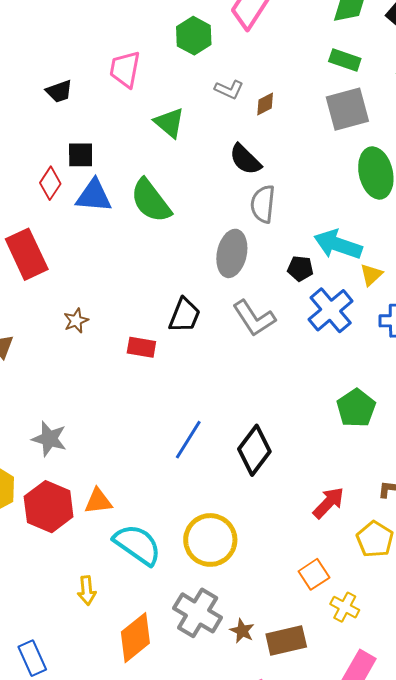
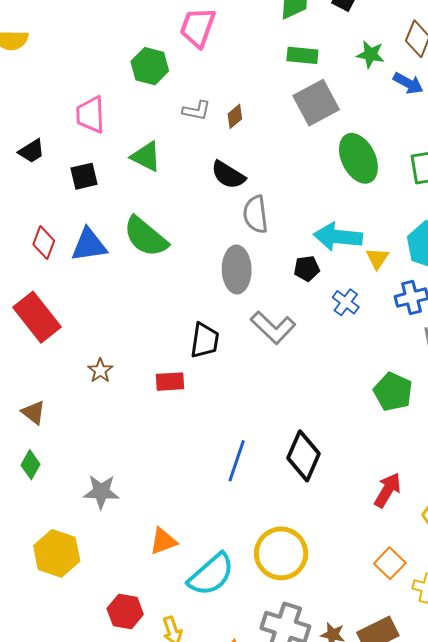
black square: (81, 155) -> (84, 176), moved
blue cross: (331, 310) -> (346, 302), size x0.6
red hexagon: (49, 507) -> (125, 611), moved, size x0.7
cyan semicircle: (137, 545) -> (211, 574), turned 117

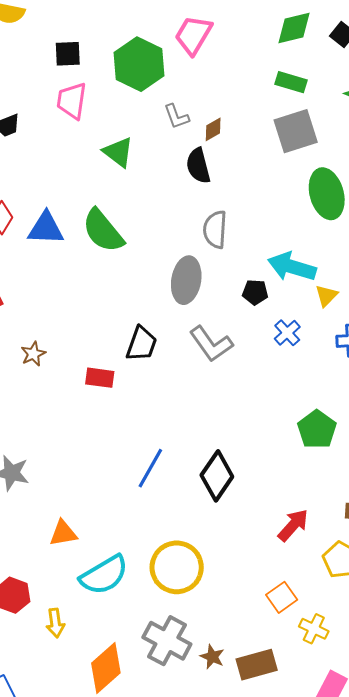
green hexagon: (150, 66) -> (139, 64), size x1.4
gray L-shape: (196, 111) -> (176, 116), turned 48
black semicircle: (228, 175) -> (198, 166), moved, turned 33
black square: (84, 176) -> (68, 54), moved

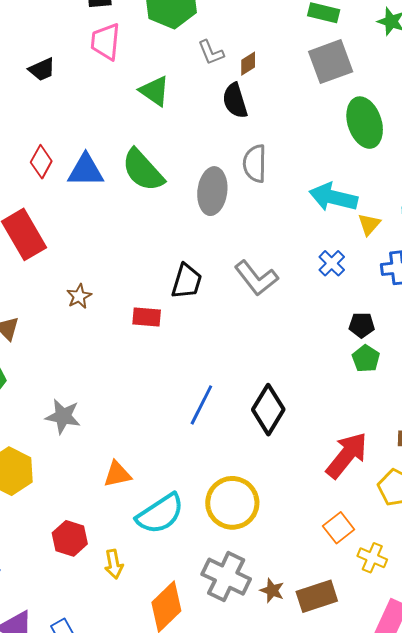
gray ellipse: (186, 280) -> (212, 191), moved
black pentagon: (255, 292) -> (362, 325), moved
green pentagon: (317, 429) -> (366, 359), size x0.7
red arrow: (293, 525) -> (347, 455), size x1.4

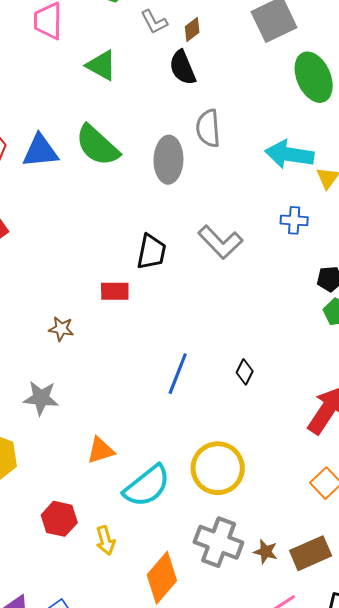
blue cross: (332, 263) -> (294, 220), turned -36
brown star: (79, 296) -> (61, 329), moved, turned -30
black diamond: (268, 410) -> (245, 372), size x0.5

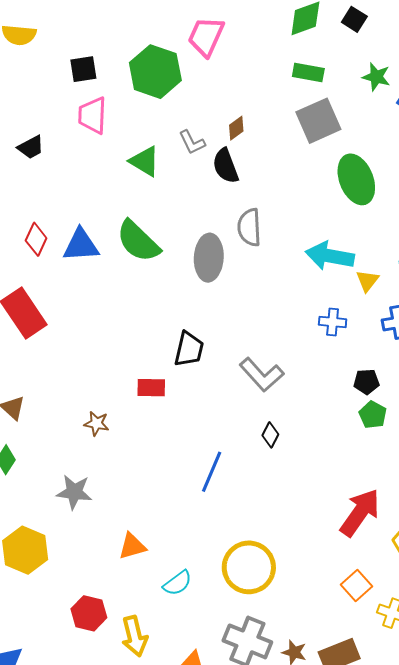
gray L-shape: (154, 22) -> (192, 142), moved
gray L-shape: (220, 242) -> (262, 375), moved
black diamond: (245, 372) -> (270, 435), moved
cyan semicircle: (147, 486) -> (178, 583), size x0.6
yellow arrow: (105, 540) -> (134, 636), size x1.4

